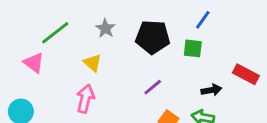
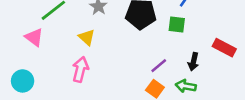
purple line: (153, 87) -> (159, 66), moved
black arrow: (211, 90) -> (193, 62), turned 114

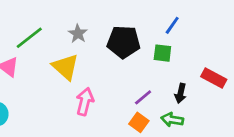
yellow triangle: (87, 37) -> (65, 67), size x1.5
pink arrow: (80, 69) -> (85, 102), moved

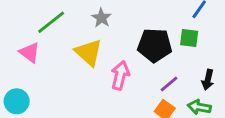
black pentagon: (124, 42) -> (155, 45), moved
pink arrow: (85, 102) -> (120, 75), moved

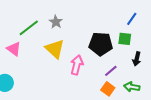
gray star: (101, 18) -> (56, 22), moved
black arrow: (208, 80) -> (137, 59), moved

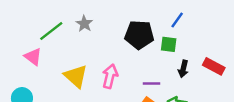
black pentagon: (101, 44) -> (139, 35), moved
yellow triangle: (55, 49) -> (76, 76), moved
purple line: (111, 71) -> (151, 84), turned 40

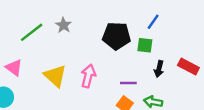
pink triangle: (33, 57) -> (14, 68), moved

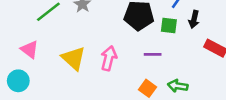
black arrow: (159, 69) -> (194, 19), moved
purple line: (128, 83) -> (153, 54), moved

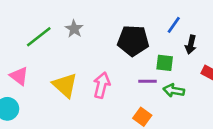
green square: (169, 26) -> (165, 63), moved
green arrow: (178, 86) -> (174, 90), moved

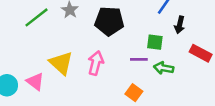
black pentagon: (133, 41) -> (109, 21), moved
pink triangle: (19, 76) -> (35, 82), moved

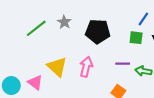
green square: (155, 42) -> (136, 38), moved

